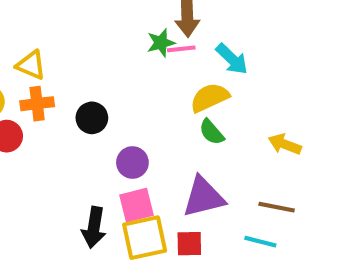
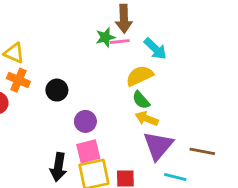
orange cross: (37, 104) -> (18, 80), turned 30
yellow arrow: (285, 144) -> (147, 119), moved
purple triangle: (203, 197) -> (158, 146), moved, turned -36
brown line: (277, 207) -> (202, 151), moved

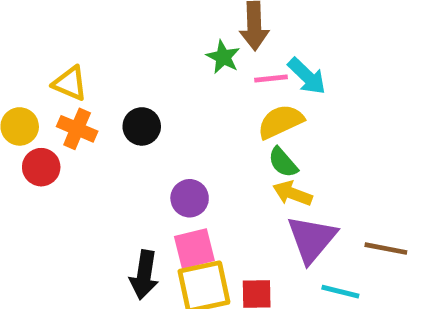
green star: (105, 37) -> (223, 57), turned -30
pink line: (120, 42) -> (271, 79), moved
black circle: (57, 90) -> (142, 126), moved

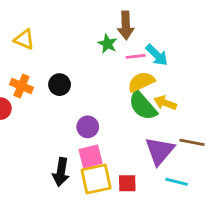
yellow triangle: (70, 83) -> (24, 39), moved
green semicircle: (283, 162) -> (143, 106), size x1.6
yellow arrow: (293, 193) -> (165, 103), moved
brown line: (386, 249) -> (192, 142), moved

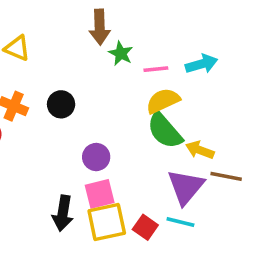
brown arrow: (126, 25) -> (100, 27), moved
cyan arrow: (157, 55) -> (202, 64), moved, turned -60
yellow arrow: (165, 103) -> (200, 150), moved
cyan line: (177, 182) -> (180, 222), moved
red square: (127, 183) -> (145, 227), turned 36

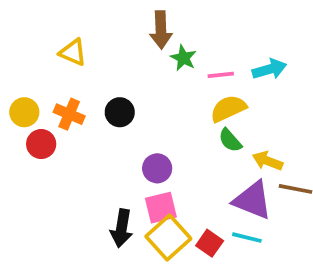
green semicircle: (165, 131) -> (230, 140), size x0.6
purple triangle: (186, 187) -> (253, 200), turned -48
yellow square: (107, 222) -> (168, 238), turned -30

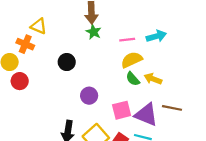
green star: (183, 58) -> (94, 32), moved
orange cross: (69, 114) -> (25, 44), moved
yellow arrow: (268, 161) -> (153, 79), moved
pink square: (161, 208) -> (122, 110), moved

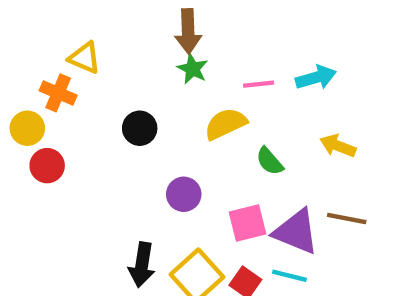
yellow semicircle: (132, 60) -> (226, 124), moved
yellow arrow: (153, 79) -> (338, 146), moved

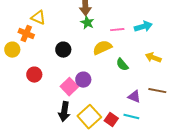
red circle: (47, 166) -> (34, 75), moved
pink square: (248, 223) -> (69, 87), moved, turned -30
purple triangle: (296, 232) -> (134, 97), size x0.6

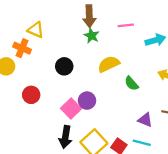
pink line: (117, 30) -> (126, 25), moved

